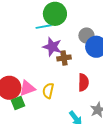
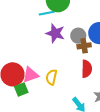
gray circle: (86, 35) -> (78, 36), moved
brown cross: (64, 58) -> (84, 46), moved

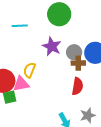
cyan line: (47, 13) -> (20, 26), moved
yellow semicircle: (51, 77) -> (29, 70), moved

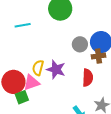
purple star: (52, 46) -> (56, 69), moved
brown cross: (78, 63) -> (98, 56), moved

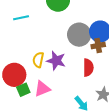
gray circle: (80, 44) -> (79, 35), size x1.5
pink triangle: (31, 83) -> (42, 89), moved

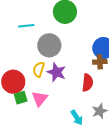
gray circle: (79, 35) -> (49, 45), moved
pink triangle: (42, 89) -> (40, 99), turned -36

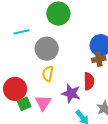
yellow semicircle: (39, 69) -> (48, 74), moved
purple star: (56, 72) -> (71, 93), moved

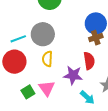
cyan line: (22, 32) -> (18, 39), moved
red circle: (15, 89) -> (14, 62), moved

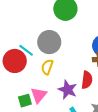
cyan line: (18, 39) -> (26, 50), moved, turned 42
green square: (28, 92) -> (25, 101), moved

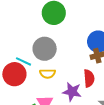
yellow semicircle: (47, 67) -> (48, 74), turned -98

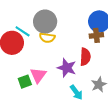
yellow semicircle: (48, 74) -> (47, 38), moved

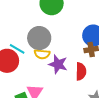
purple star: (67, 68) -> (58, 64), moved

